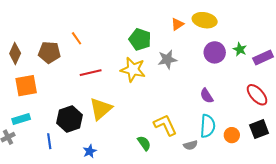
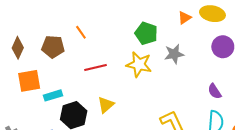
yellow triangle: (101, 109) -> (106, 105), size x0.7
cyan rectangle: (21, 119) -> (53, 95), moved

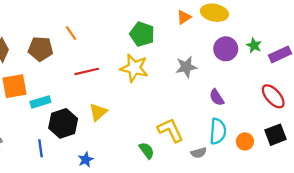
gray star: (174, 54) -> (186, 67), moved

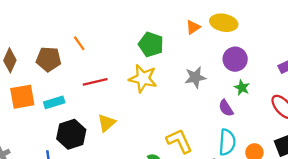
green star: (254, 45) -> (242, 88), moved
cyan rectangle: (40, 102) -> (54, 102), moved

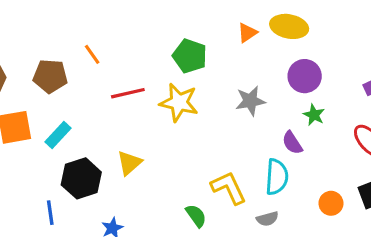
red line: (95, 82) -> (128, 93), moved
cyan rectangle: (54, 102) -> (58, 135), turned -30
cyan semicircle: (227, 142) -> (277, 177), moved

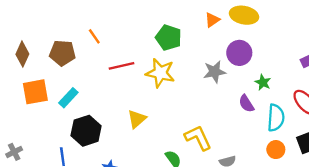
purple circle: (305, 76) -> (239, 53), moved
yellow triangle: (129, 163) -> (137, 119), moved
cyan semicircle: (277, 177) -> (276, 118), moved

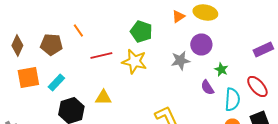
yellow triangle: (137, 119) -> (103, 98), moved, turned 42

